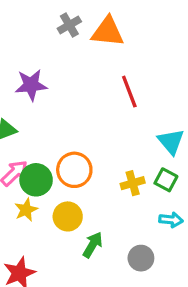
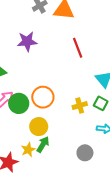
purple star: (31, 85) -> (27, 41), moved
yellow star: (26, 210) -> (28, 150), moved
green arrow: (93, 245) -> (43, 144), moved

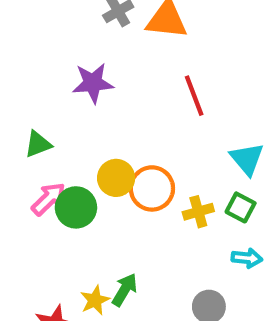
orange circle: (43, 97) -> (152, 188), moved
yellow circle: (39, 127) -> (116, 178), moved

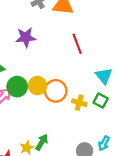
green circle: (76, 207) -> (17, 87), moved
yellow cross: (198, 212) -> (79, 103), turned 32
cyan arrow: (247, 258) -> (104, 143), moved, turned 112

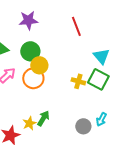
green circle: (17, 87) -> (30, 51), moved
orange circle: (56, 91) -> (33, 78), moved
green square: (101, 101) -> (98, 79), size x1.5

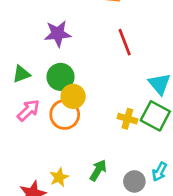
green arrow: (43, 118) -> (98, 170), moved

